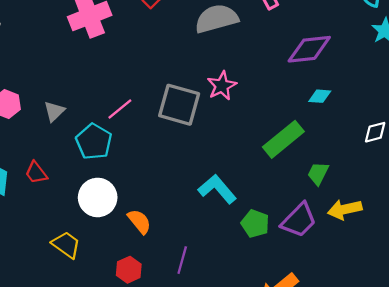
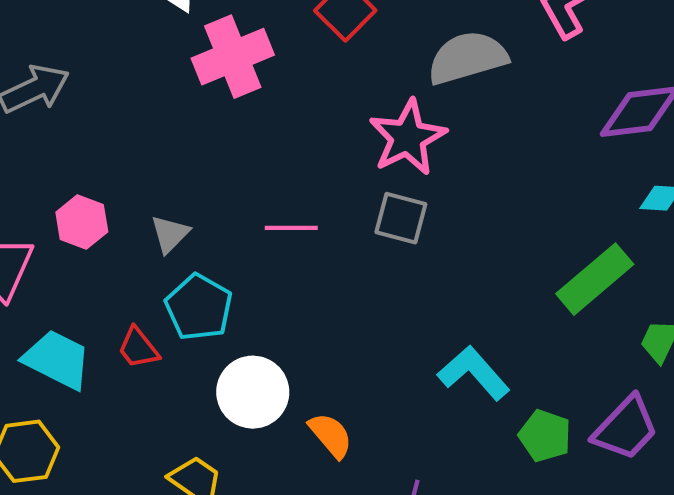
pink star: (222, 86) -> (408, 137), moved, size x1.4
gray square: (179, 105) -> (401, 218), size x0.7
pink line: (120, 109) -> (291, 228), turned 40
cyan pentagon: (94, 142) -> (199, 307), moved

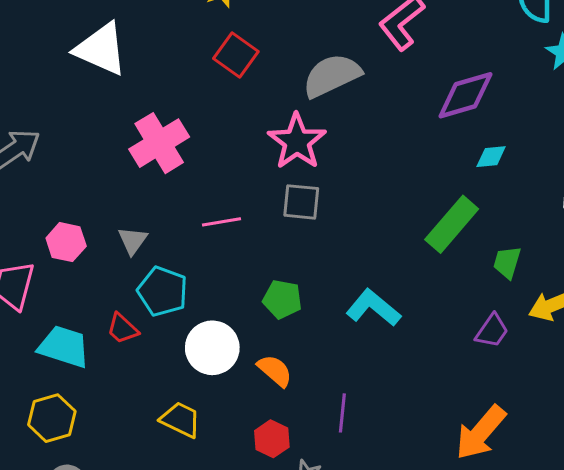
pink cross: (233, 57) -> (159, 143), moved
purple trapezoid: (626, 428) -> (492, 331), size x0.7
green pentagon: (545, 436) -> (282, 299), moved

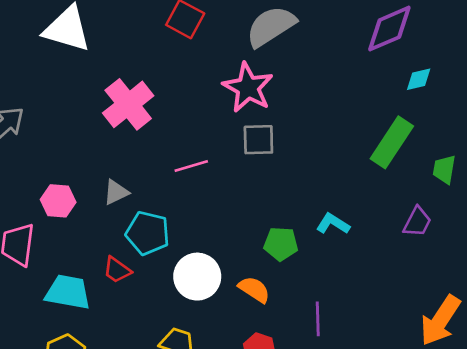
gray triangle: (133, 241) -> (116, 192), turned 36
green pentagon: (282, 299) -> (281, 244), moved
cyan L-shape: (373, 308) -> (333, 224), size x0.7
purple trapezoid: (492, 331) -> (417, 222), moved

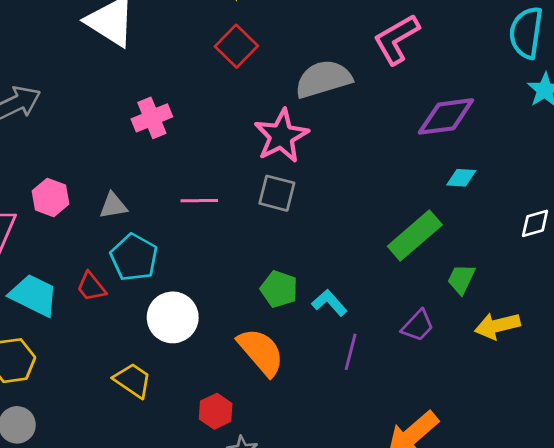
pink cross: (128, 104) -> (152, 118), size x0.7
green pentagon: (281, 244) -> (279, 289), moved
orange semicircle: (254, 289) -> (261, 352), moved, size x1.5
purple line: (318, 319) -> (351, 352), moved

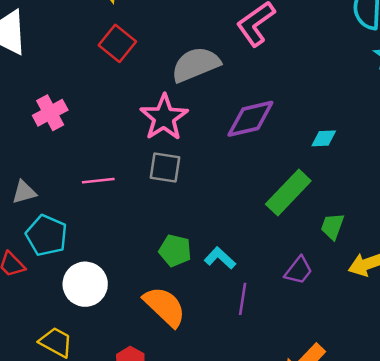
purple diamond: (446, 116) -> (250, 119), moved

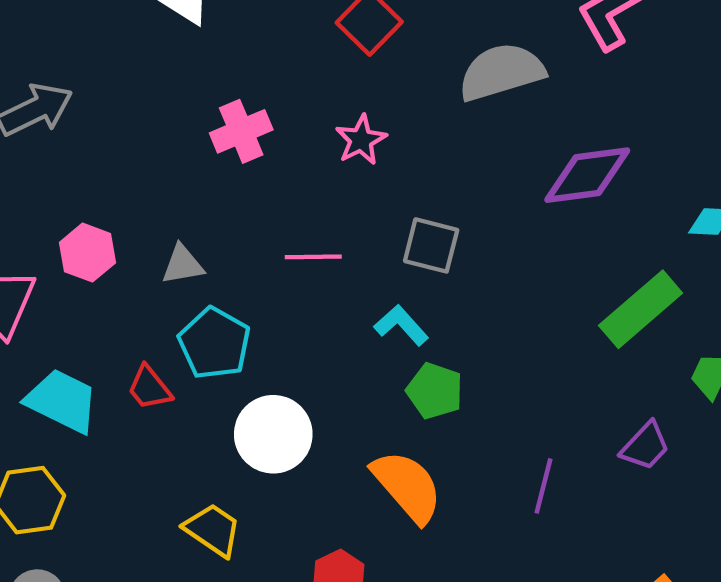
pink star: (164, 117) -> (361, 140), moved, size x0.6
cyan L-shape: (220, 258) -> (401, 325), moved

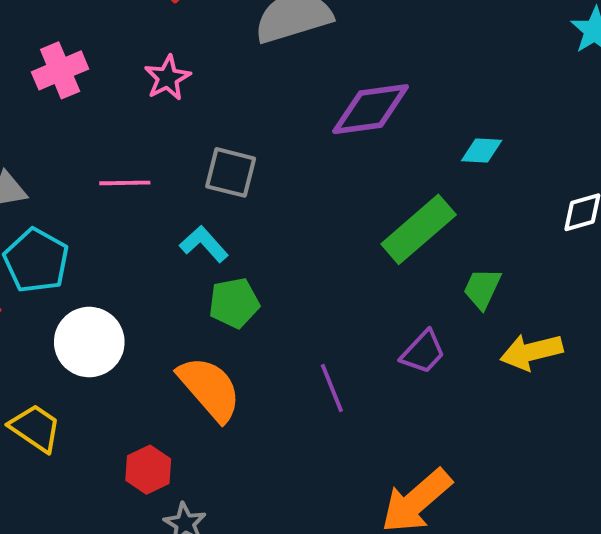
green pentagon: (435, 391) -> (234, 303), turned -30
purple line: (544, 486) -> (332, 388), turned -36

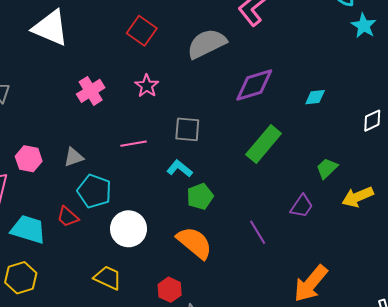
green rectangle: (419, 229) -> (264, 144), moved
green trapezoid: (482, 289) -> (327, 168), turned 30

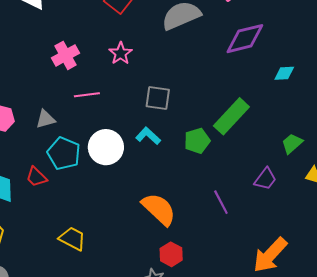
purple diamond: (254, 85) -> (245, 39), moved
pink line: (134, 144) -> (87, 95), moved
green pentagon: (200, 196) -> (197, 141), moved
white circle: (128, 229) -> (106, 147), moved
red hexagon: (170, 290) -> (171, 254), moved

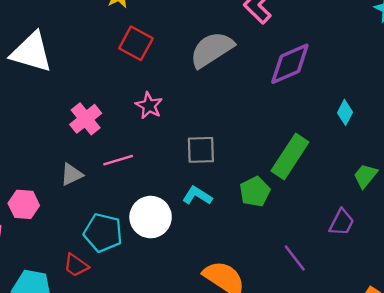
cyan diamond: (284, 73) -> (345, 112), moved, turned -50
gray triangle: (45, 119) -> (72, 174), moved

